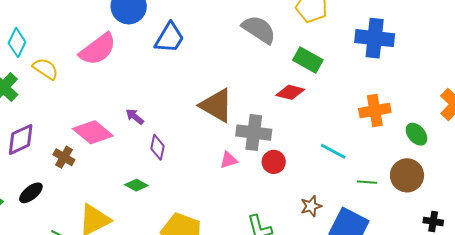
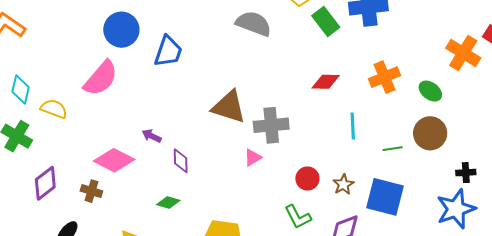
green rectangle: (308, 60) -> (326, 21), moved, turned 36
red diamond: (290, 92) -> (326, 82), moved
cyan line: (333, 151) -> (353, 126), turned 72
red circle: (274, 162) -> (307, 179), moved

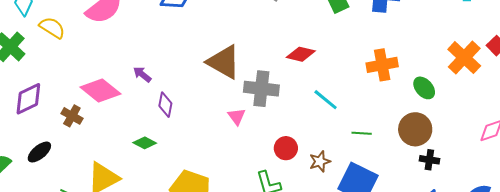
red diamond: (326, 82) -> (301, 54), moved
cyan line: (353, 126) -> (326, 100), moved, turned -60
green line: (393, 149) -> (362, 133), moved
pink triangle: (253, 158) -> (237, 116), turned -48
black cross: (466, 173) -> (429, 160), moved

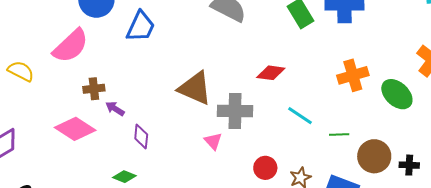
green ellipse: (424, 88) -> (397, 94), size x1.4
brown cross: (72, 116) -> (94, 89), moved, turned -30
brown circle: (415, 129) -> (374, 156), moved
green line: (362, 133) -> (339, 134), moved

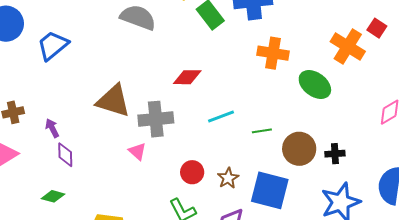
blue trapezoid: (141, 26) -> (53, 45), turned -148
orange cross: (353, 75) -> (273, 53), moved, turned 32
purple arrow: (115, 109) -> (52, 128), moved, turned 36
cyan line: (300, 116) -> (221, 117), turned -48

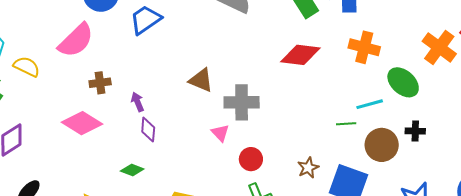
red diamond: (187, 77) -> (300, 55), moved, size x1.4
brown triangle: (113, 101) -> (201, 80), size x0.7
cyan line: (221, 117) -> (370, 104), moved
black cross: (335, 154) -> (415, 131), moved
red circle: (192, 172) -> (251, 159), moved

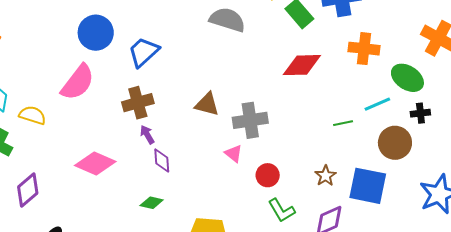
brown cross: (100, 83) -> (138, 103), moved, size x1.4
green line: (346, 124) -> (343, 123), moved
black cross: (415, 131) -> (420, 113), moved

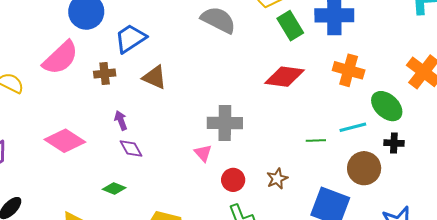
brown cross: (138, 103) -> (105, 74), moved, size x0.7
brown triangle: (207, 104) -> (155, 77), moved
purple diamond: (162, 161) -> (131, 148), turned -35
brown star: (325, 176) -> (277, 179), moved

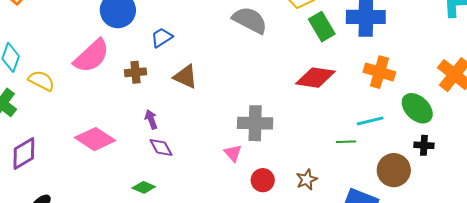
blue trapezoid: (130, 38) -> (162, 37), size x0.7
cyan line: (353, 127) -> (370, 121), moved

